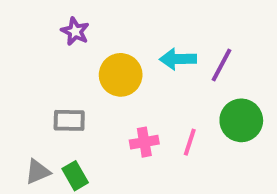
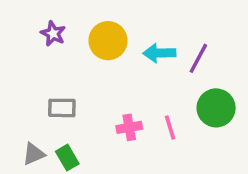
purple star: (75, 31) -> (53, 34), moved
yellow circle: (121, 75) -> (108, 41), moved
pink line: (190, 142) -> (170, 127), turned -35

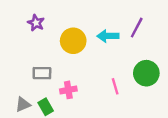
yellow circle: (108, 41) -> (73, 41), moved
purple line: (198, 58) -> (137, 28), moved
pink cross: (129, 127) -> (68, 90), moved

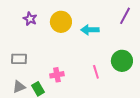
purple line: (137, 28) -> (125, 16), moved
yellow circle: (73, 41) -> (61, 22), moved
gray rectangle: (42, 73) -> (19, 59), moved

